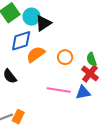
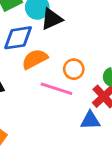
pink line: (59, 90) -> (56, 89), moved

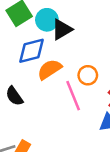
pink line: (56, 89) -> (73, 96), turned 56

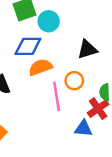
black triangle: (62, 29) -> (87, 49), moved

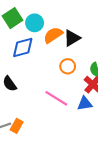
orange semicircle: (40, 67) -> (53, 35), moved
pink line: (57, 96) -> (56, 98), moved, turned -35

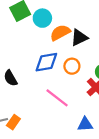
blue diamond: (23, 48) -> (46, 62), moved
blue triangle: (85, 104) -> (85, 124), moved

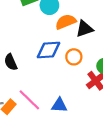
pink line: (57, 98) -> (29, 100), moved
blue triangle: (85, 124) -> (59, 105), moved

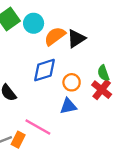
orange circle: (74, 57) -> (72, 82), moved
blue triangle: (59, 105) -> (68, 106), moved

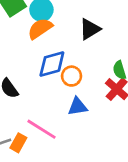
orange semicircle: (55, 36) -> (40, 29), moved
orange circle: (72, 82) -> (72, 76), moved

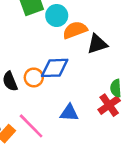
orange semicircle: (40, 29) -> (75, 30), moved
orange circle: (72, 76) -> (34, 77), moved

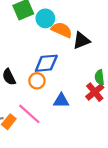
orange semicircle: (75, 30) -> (62, 30), turned 48
orange circle: (34, 77) -> (37, 81), moved

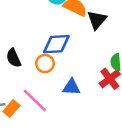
black triangle: (81, 41) -> (97, 20), turned -30

